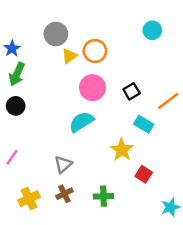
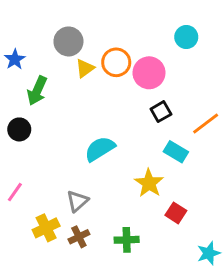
green arrow: (17, 74) -> (37, 91), moved
pink circle: (92, 88) -> (149, 73), moved
yellow cross: (29, 199) -> (46, 228), moved

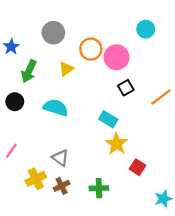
yellow triangle: (85, 68) -> (66, 69), moved
cyan semicircle: (100, 149) -> (56, 108), moved, turned 50
cyan rectangle: (176, 152) -> (108, 119), moved
gray triangle: (77, 201) -> (60, 158), turned -42

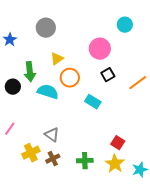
orange circle: (91, 49) -> (70, 78), moved
green arrow: (29, 71) -> (30, 72), moved, turned -30
yellow star: (117, 144) -> (115, 164), moved

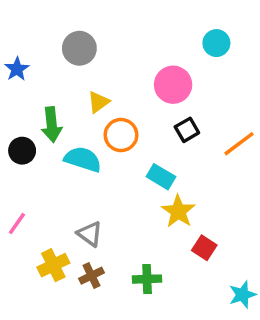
yellow star: (115, 164) -> (178, 211), moved

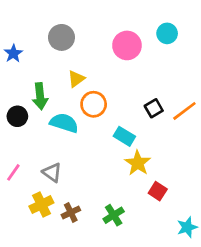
pink circle: (173, 85) -> (127, 45), moved
black square: (187, 130) -> (154, 108), moved
gray triangle: (90, 234) -> (52, 172), moved
green cross: (147, 279) -> (114, 215), turned -30

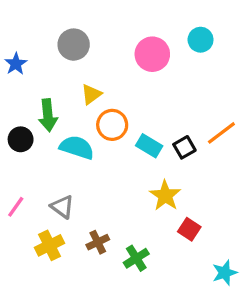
black square: (154, 108) -> (184, 147), moved
cyan rectangle: (124, 136) -> (149, 146), moved
brown cross: (71, 213) -> (98, 242), moved

